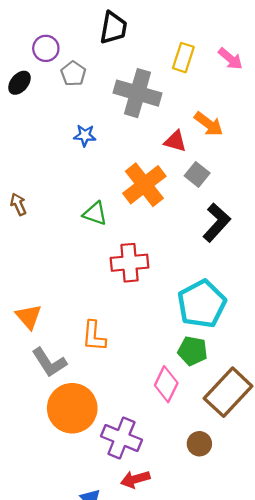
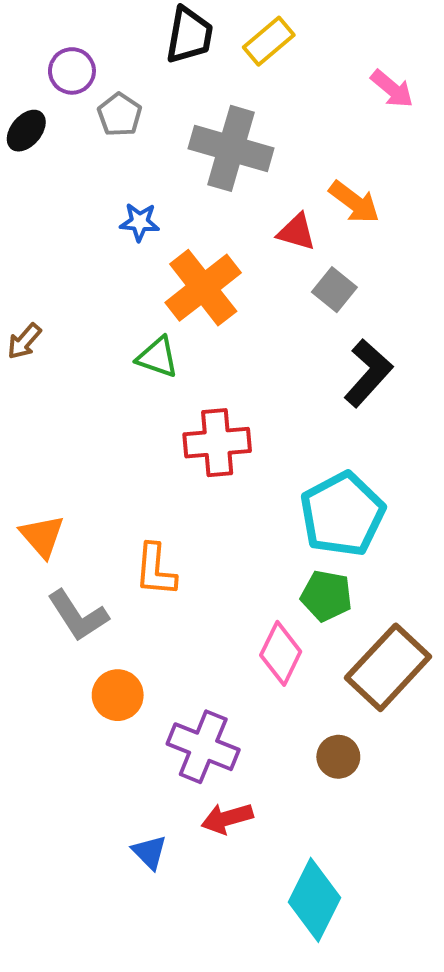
yellow rectangle: (183, 58) -> (269, 41), moved, turned 32
orange cross: (144, 185) -> (203, 288), moved
brown arrow: (18, 204) -> (24, 341), turned -115
orange circle: (72, 408) -> (118, 695), size x0.6

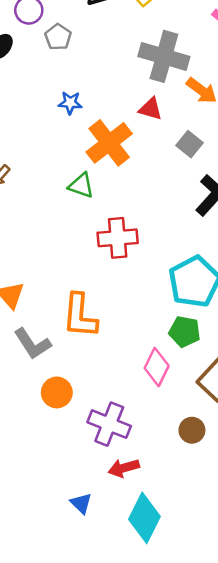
gray cross: (231, 148) -> (164, 56), moved
red triangle: (297, 232) -> (151, 109), moved
orange L-shape: (155, 570) -> (80, 316), size x1.4
blue triangle: (149, 852) -> (81, 503), moved
cyan diamond: (314, 900) -> (144, 518), moved

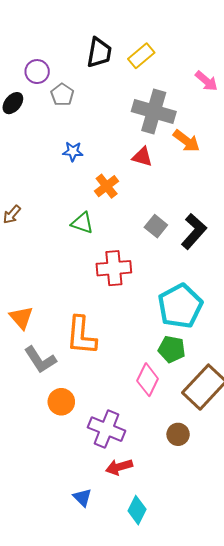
orange cross: (109, 143) -> (107, 186), size x0.6
gray square: (189, 144) -> (156, 226), moved
cyan diamond: (144, 518) -> (137, 510), size x0.7

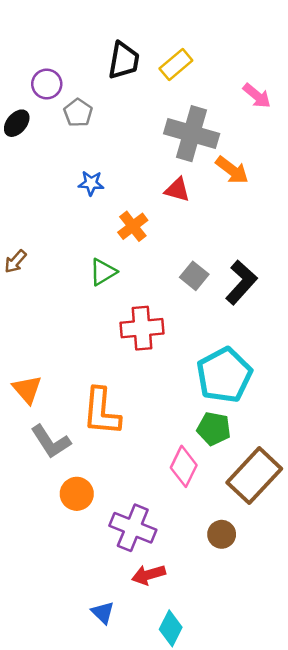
green triangle: (82, 223) -> (103, 272), turned -50

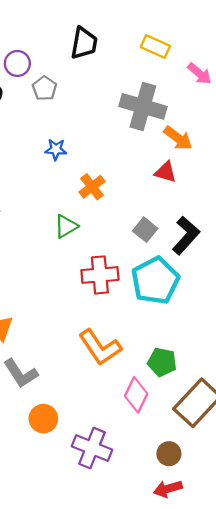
yellow rectangle: (176, 64) -> (155, 46), moved, turned 64
red triangle: (177, 190) -> (166, 172), moved
cyan pentagon: (224, 375) -> (155, 281), moved
orange L-shape: (102, 412) -> (100, 347), moved, turned -39
red arrow: (149, 575) -> (168, 489), moved

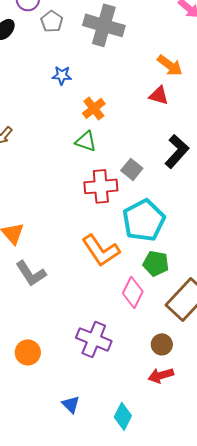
gray cross: (143, 106) -> (104, 25), moved
green triangle: (66, 226) -> (86, 141), moved, turned 50
gray square: (145, 230) -> (132, 169), moved
cyan pentagon: (155, 281) -> (144, 220), moved
orange circle: (43, 419) -> (28, 352), moved

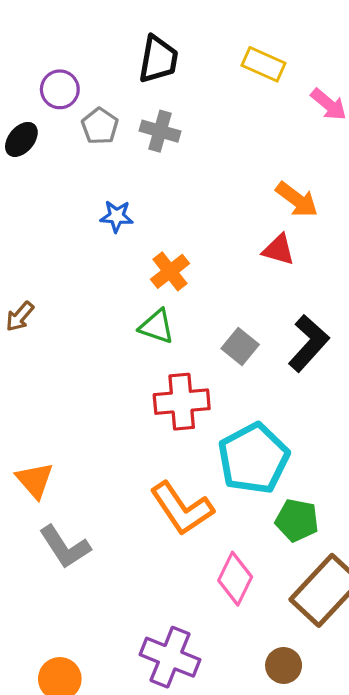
gray cross: (104, 25) -> (160, 131), moved, size x0.6
gray square: (132, 169) -> (240, 347), moved
green pentagon: (156, 263) -> (297, 520), moved

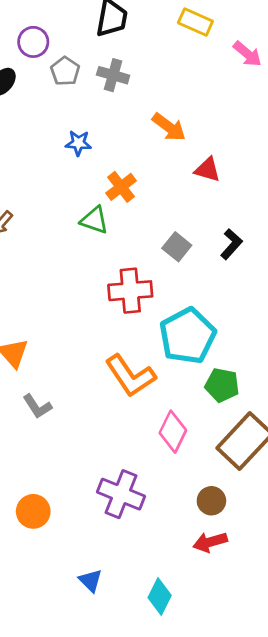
orange arrow: (297, 200) -> (169, 127), moved
green triangle: (157, 326) -> (94, 220), moved
black L-shape: (309, 343) -> (231, 244), size x0.7
gray L-shape: (65, 547) -> (37, 406), size x0.7

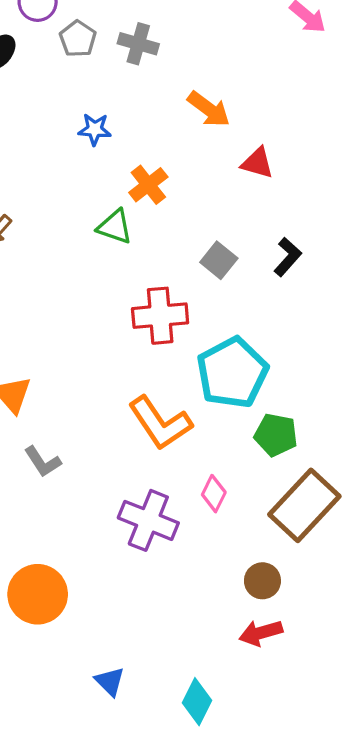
pink diamond: (173, 432) -> (214, 494), size x0.7
purple cross: (121, 494) -> (148, 520), moved
orange circle: (33, 511) -> (38, 594), size x1.4

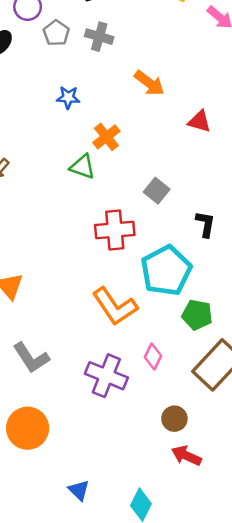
red triangle: (257, 163) -> (199, 121), moved
black L-shape: (288, 257) -> (205, 224), moved, turned -32
gray L-shape: (43, 462) -> (31, 358), moved, size x1.4
brown circle: (262, 581) -> (174, 419), moved
red arrow: (261, 633) -> (186, 456), turned 40

